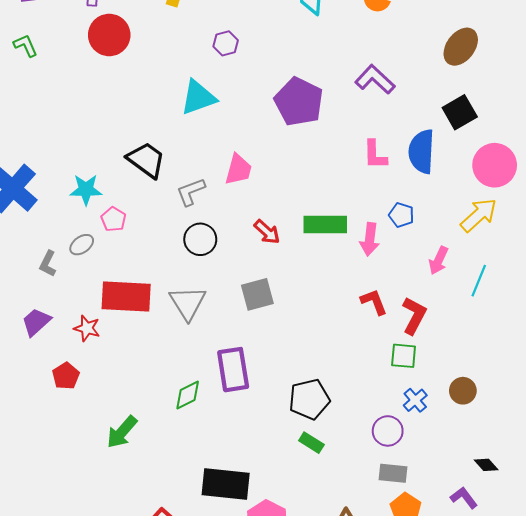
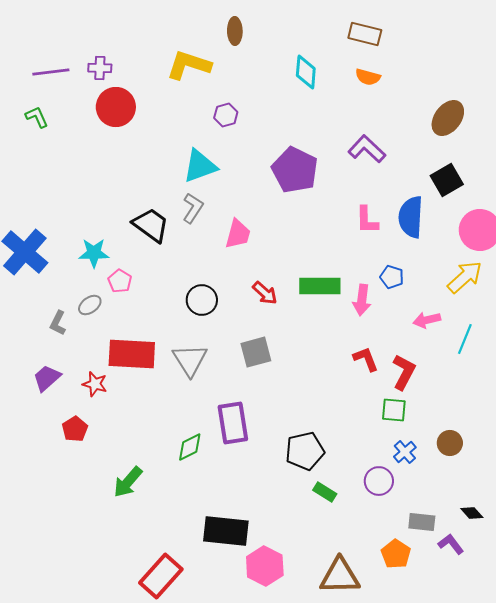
gray L-shape: (191, 192) -> (193, 208), moved, turned 144
pink arrow: (438, 261) -> (427, 320), turned 52
green rectangle: (311, 443) -> (325, 492), moved
gray rectangle: (393, 473) -> (422, 522), moved

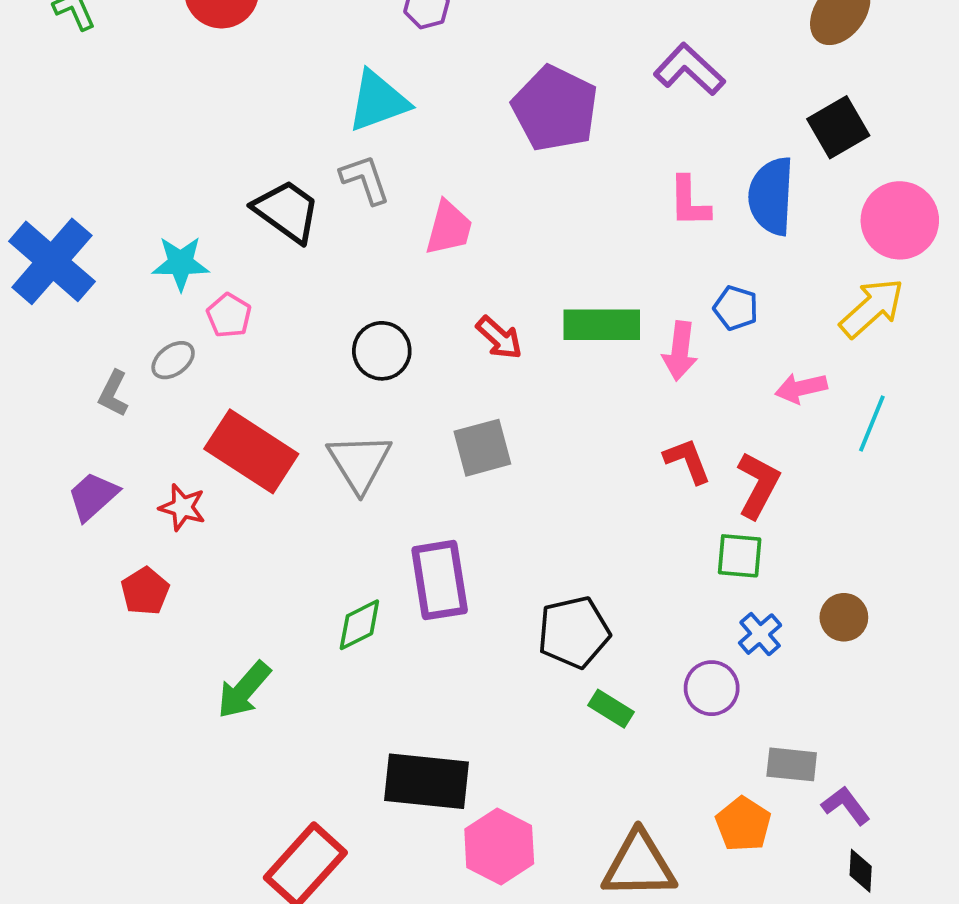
gray L-shape: (193, 208) -> (365, 179), turned -52
red rectangle: (132, 354) -> (251, 451), turned 30
black diamond: (472, 513) -> (861, 871), moved, turned 45

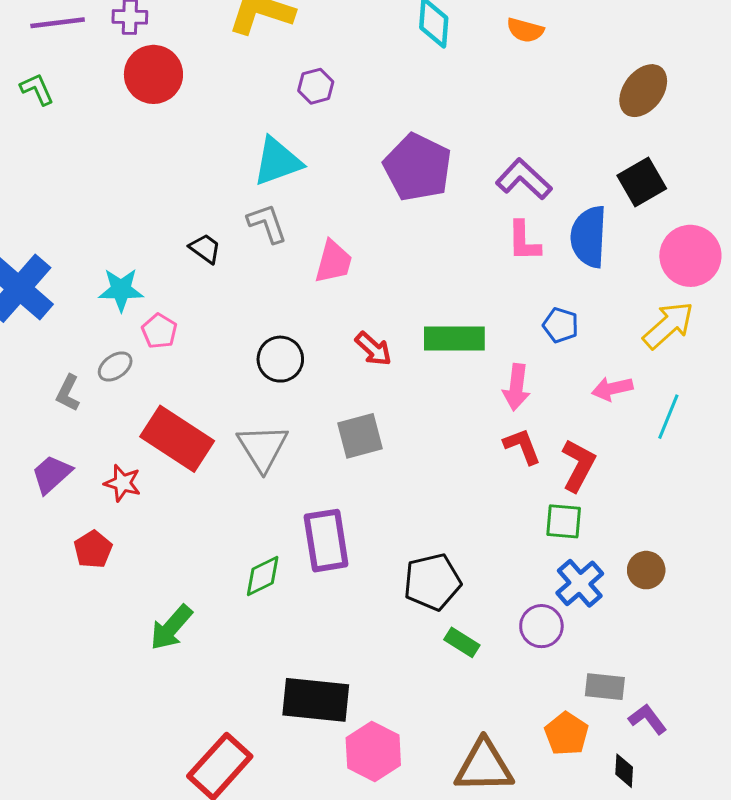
purple L-shape: (689, 69) -> (524, 179), moved
black trapezoid: (287, 211) -> (205, 248), size x0.6
pink arrow: (680, 351) -> (516, 387), moved
blue cross: (760, 634) -> (580, 583), size x1.4
black diamond: (861, 871) -> (624, 771), moved

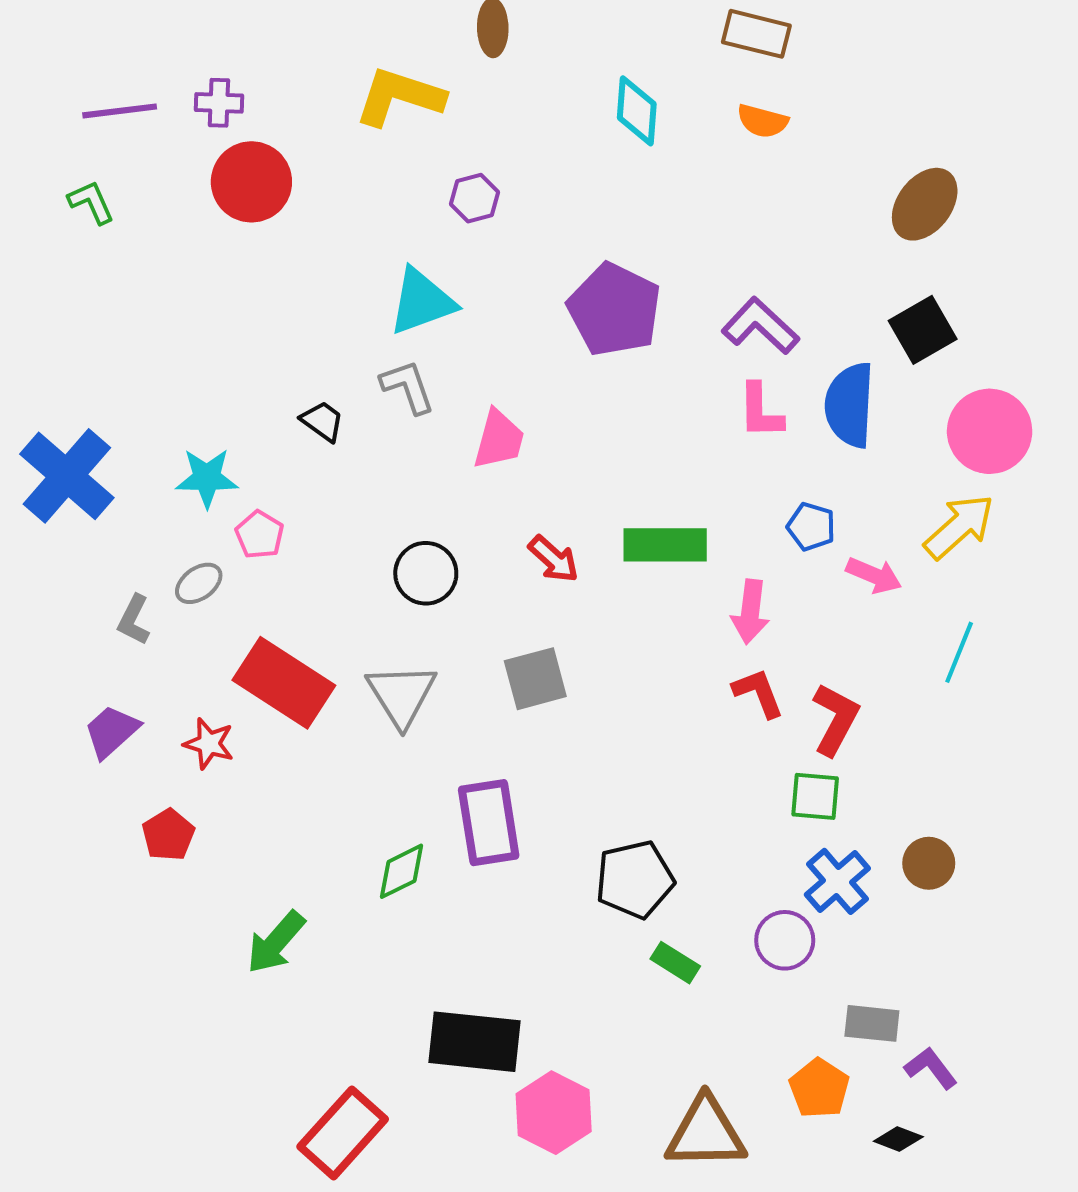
pink arrow: (612, 389) -> (874, 575), moved, turned -144
black diamond: (624, 771) -> (898, 1139), turned -72

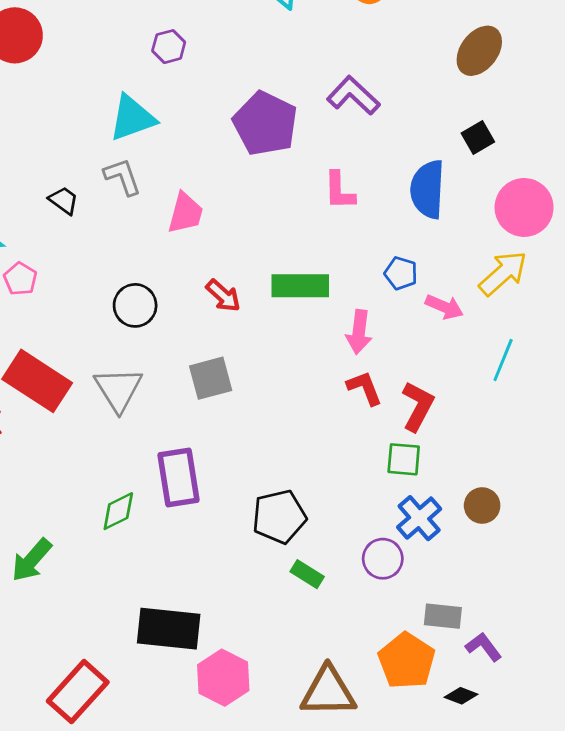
purple L-shape: (760, 326) -> (353, 96), moved
black square: (923, 330) -> (478, 138), size x0.7
pink L-shape: (760, 411) -> (339, 191), moved
orange pentagon: (819, 1088) -> (407, 661), size x1.4

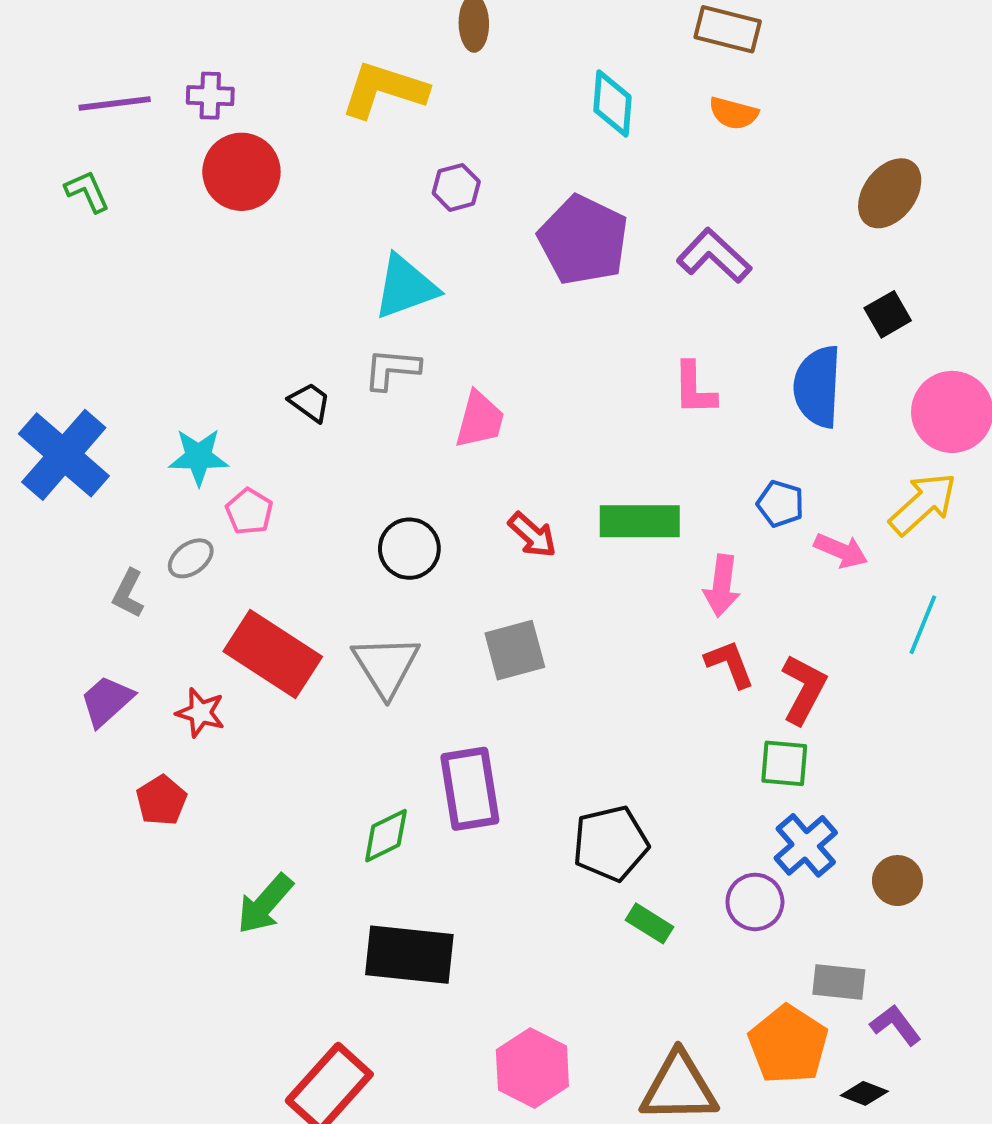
purple pentagon: (265, 124) -> (583, 240), moved
gray L-shape: (122, 177) -> (392, 369), turned -66
brown circle: (482, 506) -> (897, 881), moved
black rectangle: (169, 629) -> (409, 955), moved

